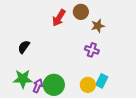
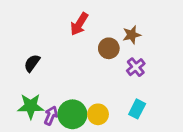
brown circle: (81, 12) -> (109, 48), moved
purple cross: (92, 50) -> (136, 67), moved, turned 32
yellow circle: (88, 85) -> (98, 114), moved

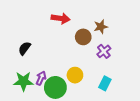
red arrow: (79, 24) -> (61, 18), turned -114
yellow circle: (98, 114) -> (75, 75), moved
purple arrow: (51, 116) -> (41, 78), moved

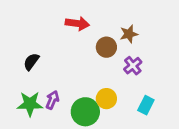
yellow circle: (75, 75) -> (106, 99), moved
cyan rectangle: (105, 83) -> (146, 105), moved
green circle: (55, 87) -> (85, 112), moved

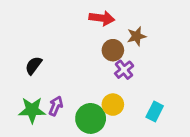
red arrow: (77, 23) -> (102, 18), moved
purple cross: (133, 66) -> (124, 70), moved

